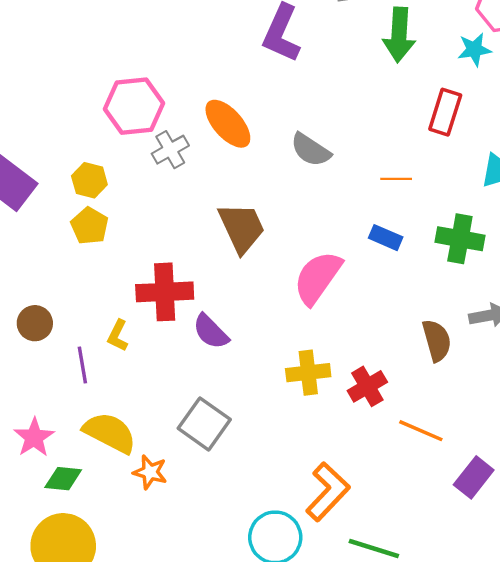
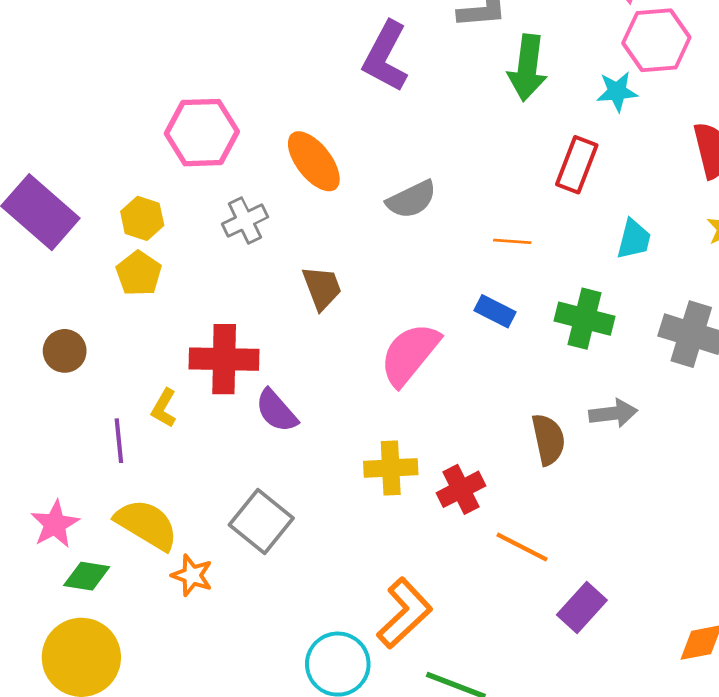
gray cross: (170, 150) -> (245, 221), moved
gray semicircle: (311, 150) -> (411, 199), turned -63
brown trapezoid: (242, 228) -> (322, 288), size x0.7
brown circle: (35, 323) -> (65, 351), moved

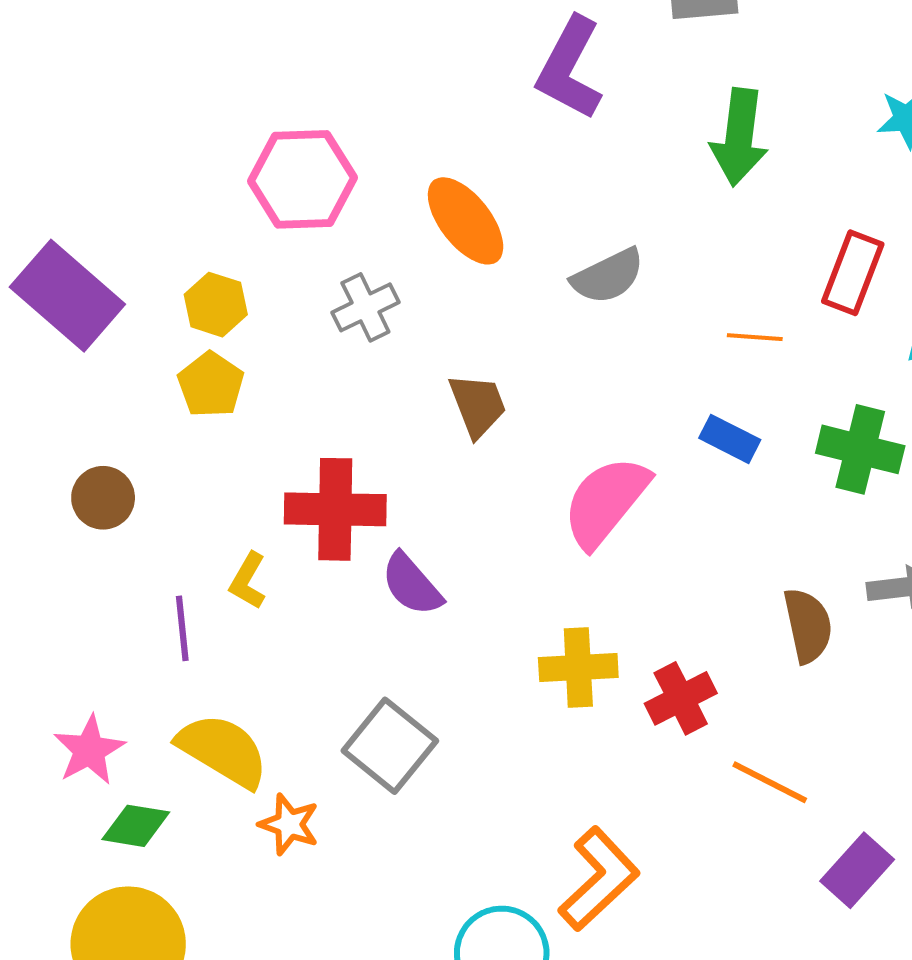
green arrow: (527, 68) -> (739, 137), moved
red rectangle: (577, 165) -> (853, 273), moved

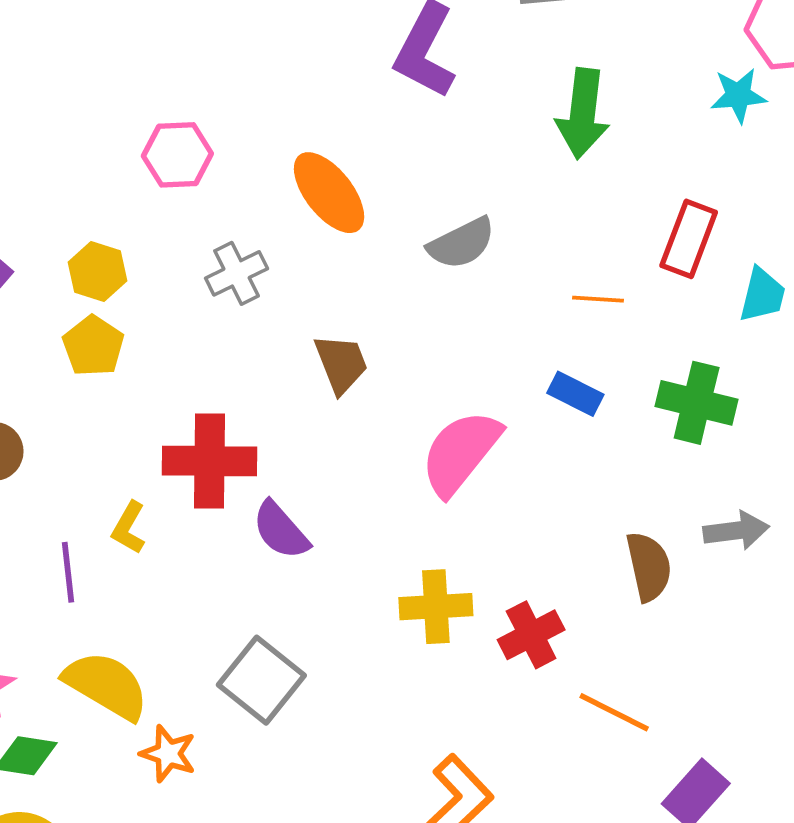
pink hexagon: (302, 179) -> (177, 155), size x0.7

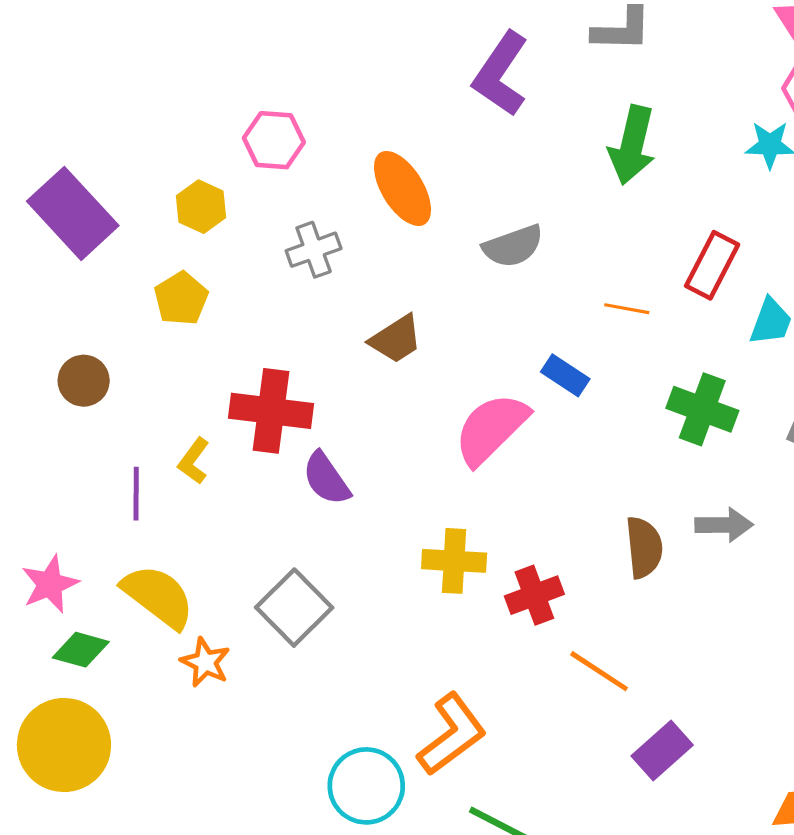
yellow hexagon: (98, 271) -> (201, 207), moved
brown trapezoid: (341, 364) -> (396, 339), turned 72
blue rectangle: (575, 394) -> (565, 375), moved

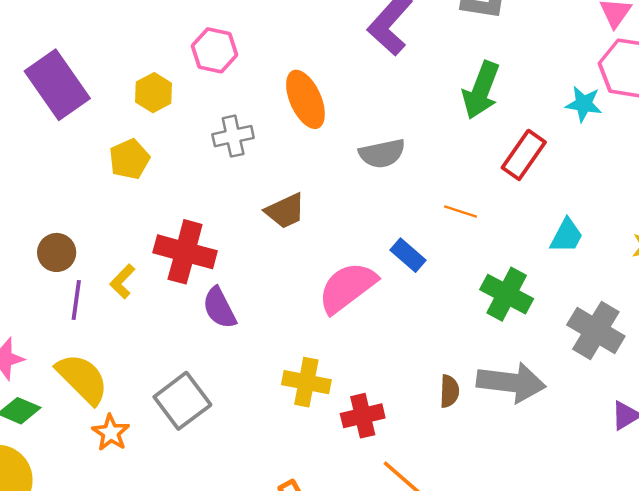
red rectangle: (712, 265) -> (524, 155), moved
brown circle: (84, 381) -> (57, 252), moved
gray arrow: (724, 525) -> (511, 382), size x1.6
brown semicircle: (644, 547) -> (449, 391), size x0.7

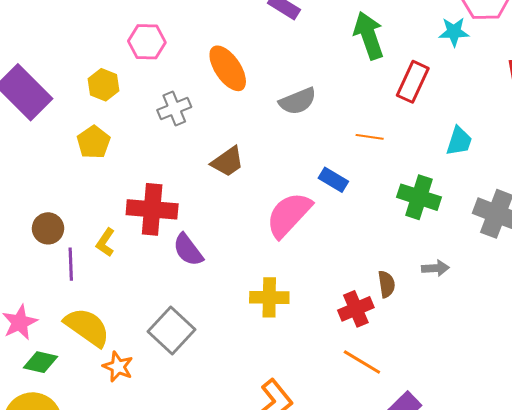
green arrow: (481, 90) -> (369, 35), turned 150
gray arrow: (511, 382) -> (435, 268), size x0.5
red cross: (363, 416) -> (356, 309), moved

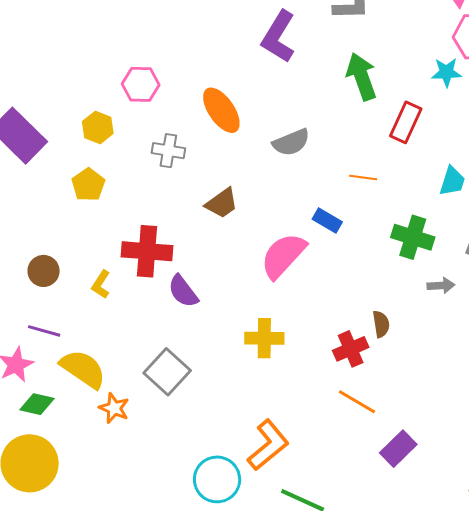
gray cross: (174, 108) -> (168, 151), turned 32
purple line: (71, 264) -> (44, 331), moved, turned -72
gray arrow: (435, 268) -> (441, 286), moved

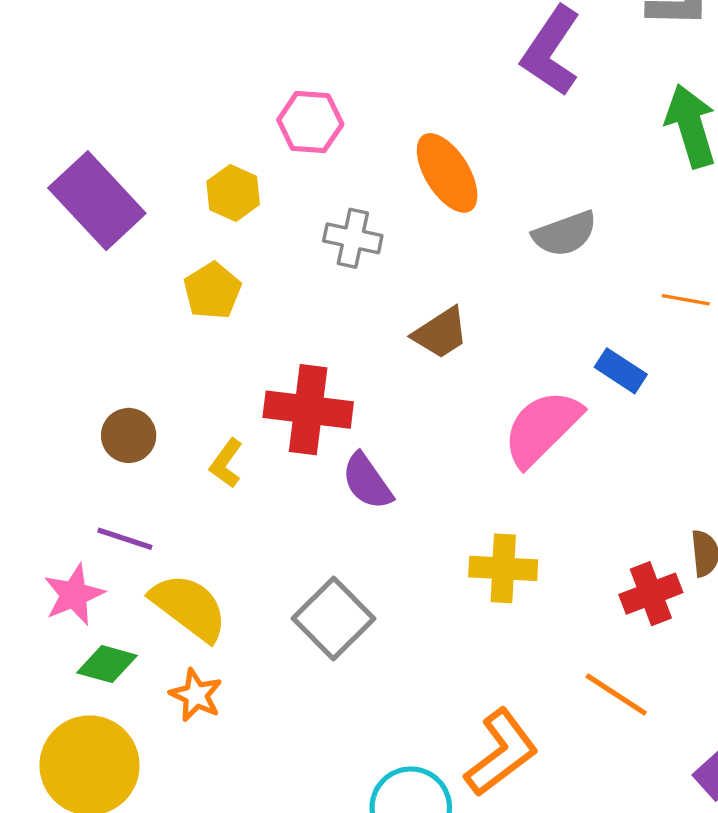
orange line: (357, 402) -> (616, 695), moved
orange star: (114, 408) -> (196, 695), moved

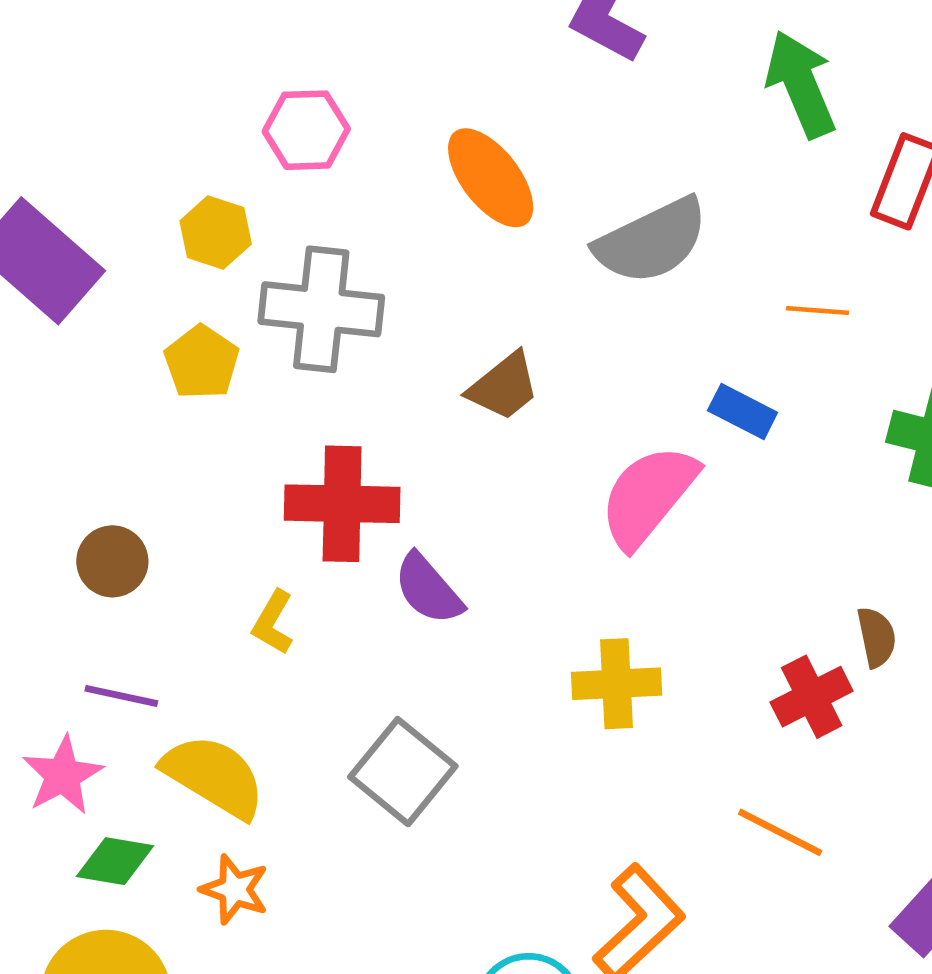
gray semicircle: (565, 234) -> (652, 241), size x1.4
gray cross: (353, 238) -> (321, 309), moved, size x1.6
yellow L-shape: (226, 463) -> (273, 622), moved

